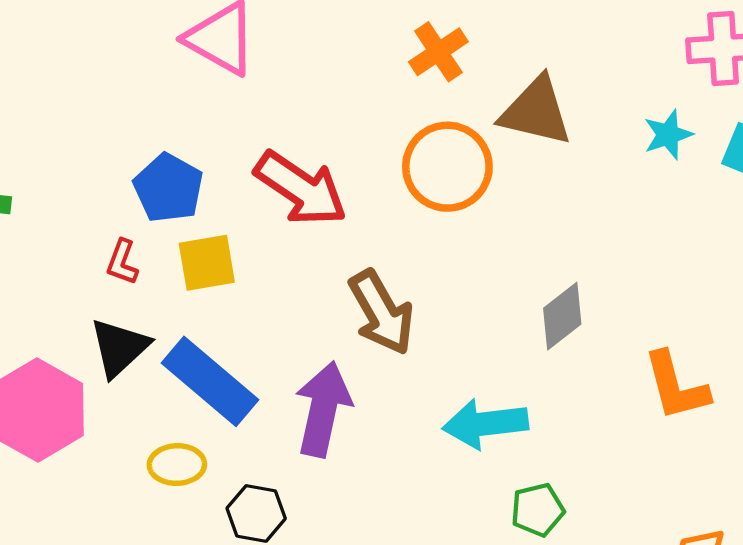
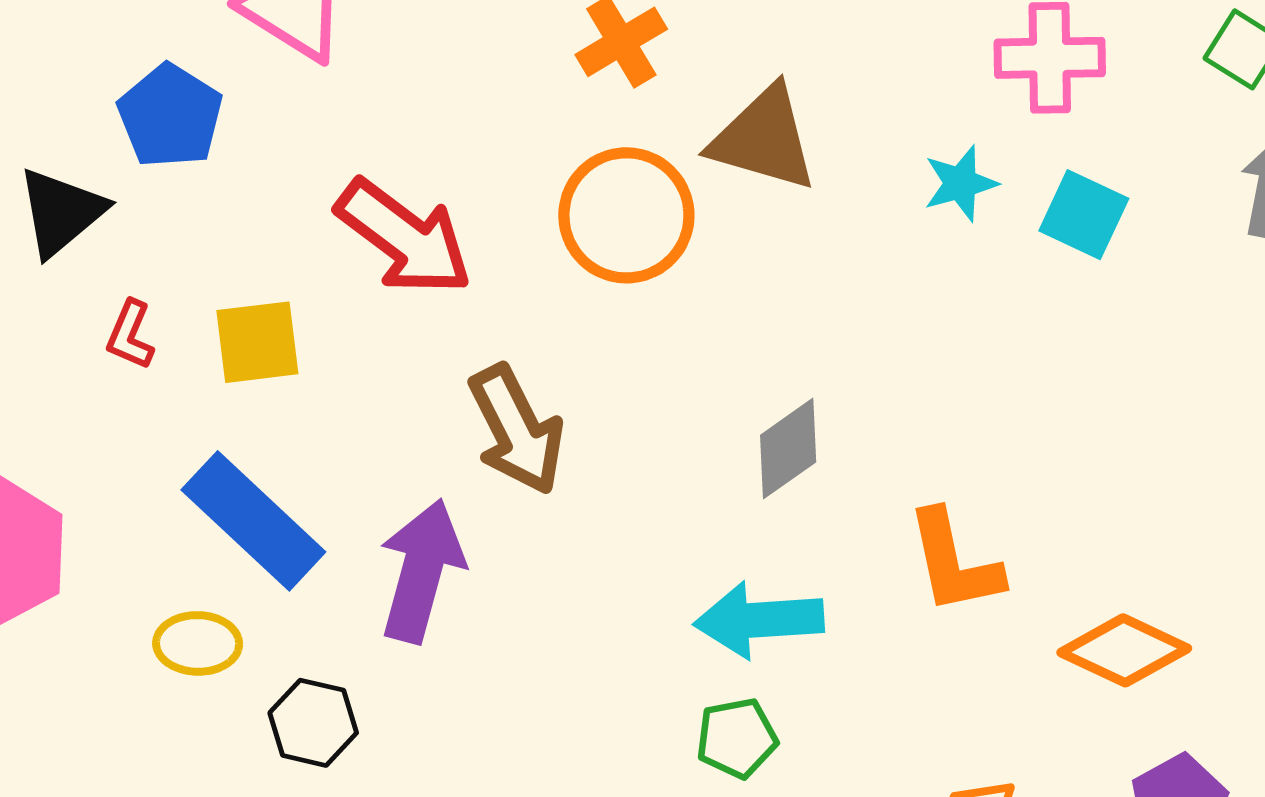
blue pentagon: (168, 188) -> (170, 116), moved
black triangle: (119, 348) -> (61, 212), moved
cyan arrow: (485, 424) -> (759, 620), moved

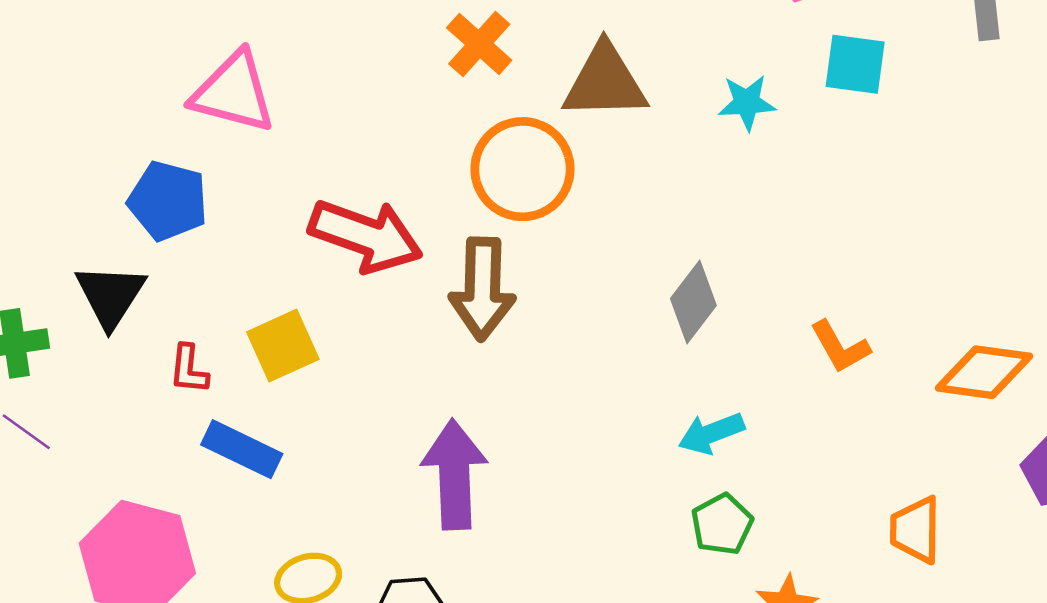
cyan star: (961, 183) -> (747, 103), moved, turned 30
brown arrow: (516, 430) -> (482, 289), moved, turned 46
blue rectangle: (253, 521) -> (242, 449), moved, size x0.7
orange L-shape: (954, 562) -> (840, 347), size x0.7
cyan arrow: (759, 620) -> (711, 433), size x0.7

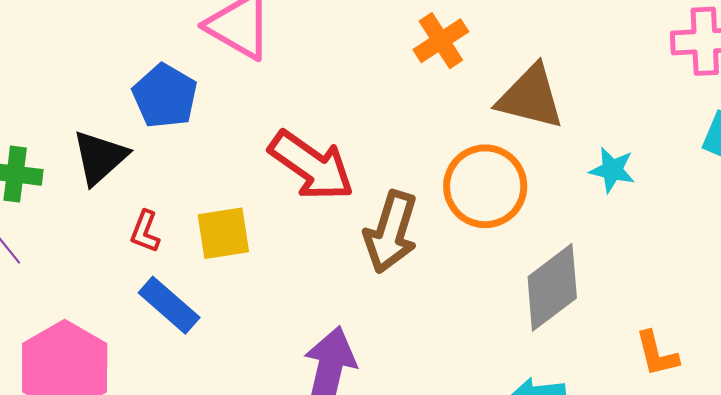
cyan star: (747, 103) -> (612, 170), moved
orange circle: (522, 169) -> (485, 186), moved
gray diamond: (693, 302) -> (552, 287), size x1.4

